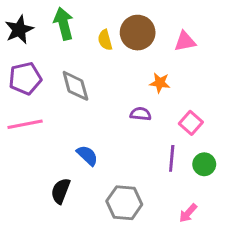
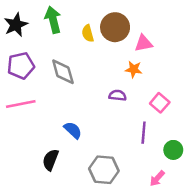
pink triangle: (185, 41) -> (144, 43), moved
green circle: (204, 164) -> (173, 150), moved

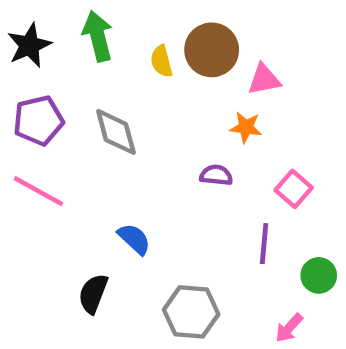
pink line: (21, 104) -> (38, 191), turned 40

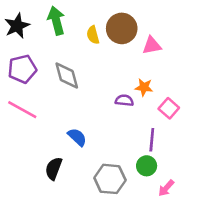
orange star: (246, 127) -> (144, 87), moved
green circle: (319, 275) -> (147, 166), moved

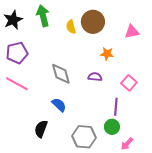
pink triangle: (152, 45) -> (132, 32), moved
gray diamond: (67, 76) -> (61, 74), moved
orange star: (144, 87) -> (107, 54), moved

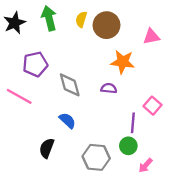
yellow semicircle: (71, 27) -> (81, 19), moved, turned 32
purple pentagon: (17, 53) -> (35, 64), moved
orange star: (107, 54) -> (123, 62), size x1.5
pink square: (129, 83) -> (152, 106), moved

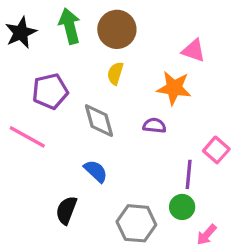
yellow semicircle: (81, 19) -> (115, 73), moved
brown circle: (106, 25) -> (117, 29), moved
pink triangle: (151, 37) -> (194, 51), moved, turned 30

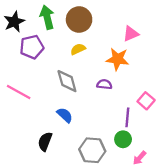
pink triangle: (194, 51) -> (131, 34), turned -42
yellow semicircle: (115, 73) -> (78, 49), turned 48
purple pentagon: (50, 91) -> (32, 47), moved

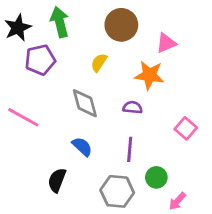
brown circle: (79, 19) -> (121, 25), moved
yellow semicircle: (78, 49) -> (99, 63), turned -32
purple line: (127, 117) -> (130, 149), moved

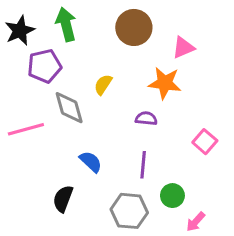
yellow semicircle: (99, 63) -> (103, 85), moved
gray diamond: (85, 103) -> (69, 108), moved
pink line: (23, 117) -> (26, 129), turned -44

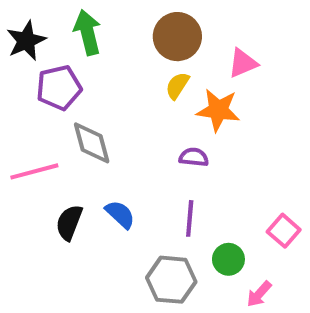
yellow semicircle: (103, 85) -> (177, 86), moved
pink square: (205, 142) -> (284, 231), moved
black semicircle: (63, 199) -> (69, 222), moved

